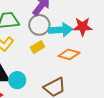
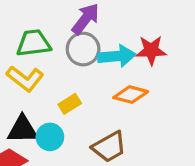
yellow rectangle: (37, 47) -> (70, 104), moved

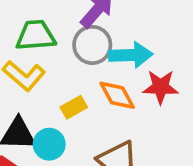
red star: (151, 50) -> (161, 87), moved
orange diamond: (131, 95) -> (117, 95), moved, turned 44

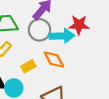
red star: (161, 87) -> (79, 25), moved

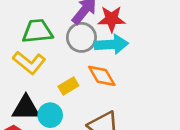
red star: (79, 25) -> (112, 19), moved

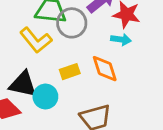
gray circle: (81, 37) -> (72, 23), moved
cyan arrow: (111, 44) -> (121, 40), size x0.6

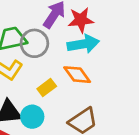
cyan arrow: (121, 40) -> (83, 44), size x1.6

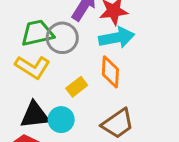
orange diamond: (77, 75) -> (110, 72), turned 40

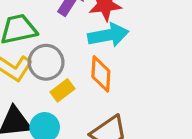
gray circle: (62, 38) -> (46, 62), moved

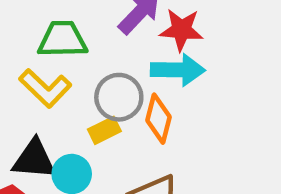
gray circle: (46, 62) -> (119, 97), moved

